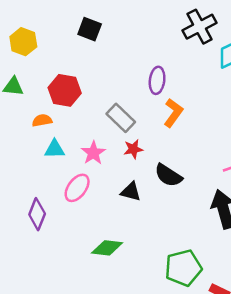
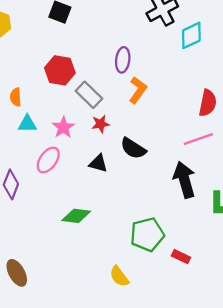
red hexagon: (65, 90) -> (60, 70), moved
orange semicircle: (42, 120) -> (16, 97), turned -84

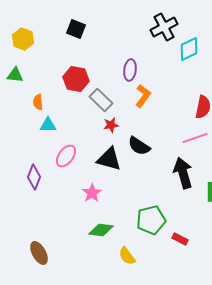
pink star: (63, 127) -> (92, 193), moved
black triangle: (98, 163) -> (109, 159), size x1.5
green diamond: (76, 216) -> (101, 230), moved

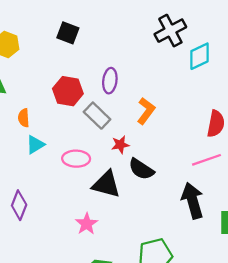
purple ellipse: (130, 70) -> (110, 81), moved
cyan triangle: (48, 125) -> (35, 145), turned -30
red star: (111, 125) -> (120, 145), moved
pink ellipse: (66, 156) -> (76, 159), moved, turned 55

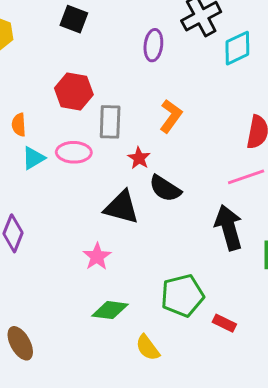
purple ellipse: (110, 81) -> (153, 45), moved
gray rectangle: (97, 116) -> (110, 122), turned 48
red star: (120, 145) -> (139, 158), turned -30
pink ellipse: (76, 159) -> (74, 152), moved

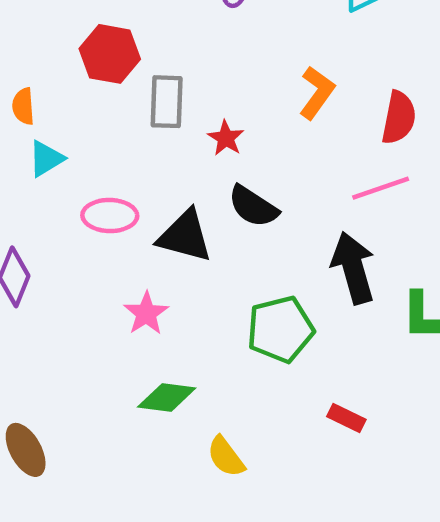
orange L-shape: (171, 116) -> (317, 93), moved
pink ellipse: (74, 152) -> (110, 216), moved
red star: (139, 158) -> (226, 138), moved
green pentagon: (182, 296) -> (280, 329), moved

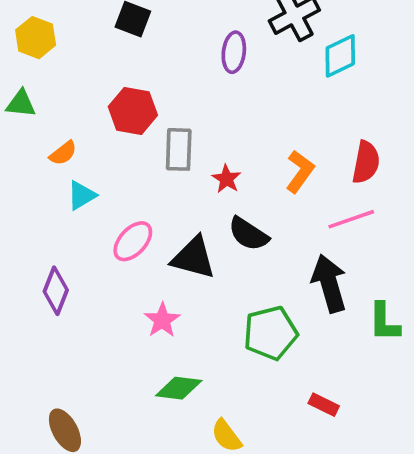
orange L-shape: (317, 93) -> (300, 172), moved
orange semicircle: (23, 106) -> (63, 153), turned -124
pink ellipse: (110, 216) -> (133, 241), turned -48

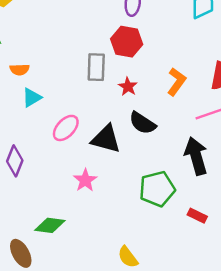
red hexagon: (133, 111) -> (127, 42), moved
orange semicircle: (63, 153) -> (20, 70), turned 36
green diamond: (179, 388) -> (50, 225), moved
red rectangle: (324, 405) -> (197, 216), moved

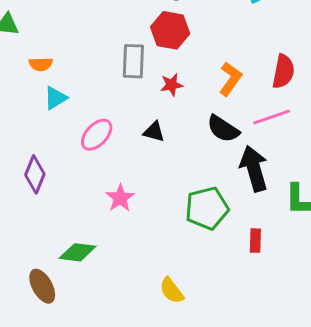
red star: (128, 87) -> (172, 85), turned 30
black semicircle: (142, 123) -> (223, 129), moved
black triangle: (106, 139) -> (154, 132), moved, size x0.6
red rectangle: (197, 216) -> (255, 241), turned 66

